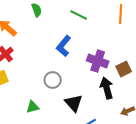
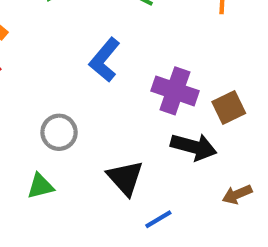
gray circle: (53, 80) -> (59, 132), moved
black arrow: (107, 88) -> (194, 147), turned 120

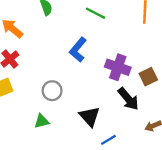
black arrow: (194, 147) -> (128, 99), turned 35

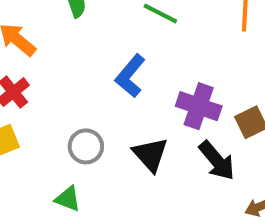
black triangle: (90, 116) -> (150, 154), moved
green triangle: (42, 121) -> (68, 199), turned 35

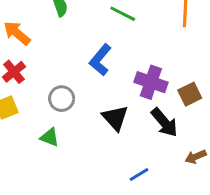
gray circle: (86, 146) -> (62, 99), moved
green triangle: (68, 199) -> (50, 137), moved

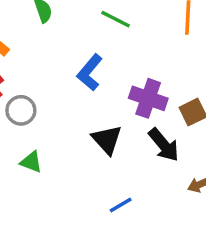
gray circle: (62, 99) -> (21, 110), moved
blue line: (139, 175) -> (121, 205), moved

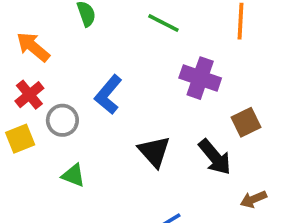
blue L-shape: (90, 73) -> (108, 95), moved
purple cross: (148, 98) -> (200, 78), moved

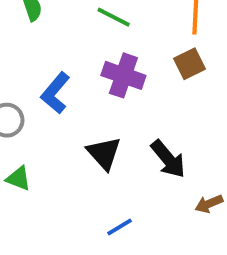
purple cross: (200, 78) -> (123, 75), moved
brown square: (246, 122) -> (189, 64), moved

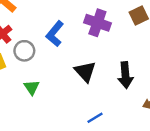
black arrow: (168, 159) -> (125, 75), turned 35
green triangle: (18, 178) -> (32, 87), turned 35

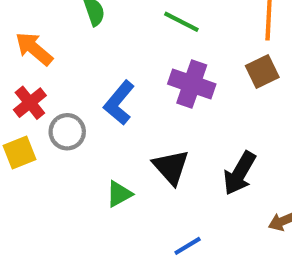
black arrow: (125, 75) -> (239, 173), turned 35
green triangle: (32, 87) -> (119, 194), moved, turned 35

